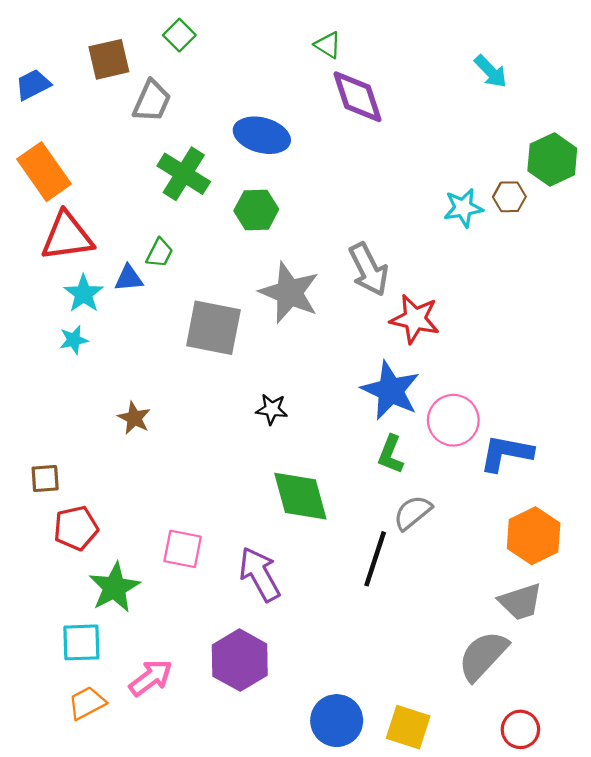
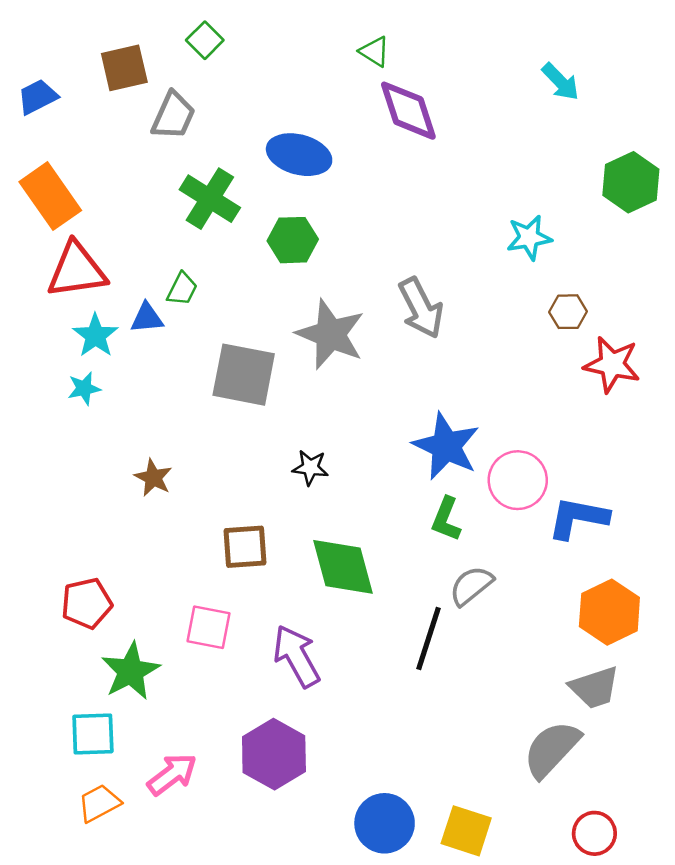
brown hexagon: (509, 197) -> (568, 312), moved
red star: (415, 319) -> (612, 365), moved
brown square: (45, 479) -> (245, 547), moved, size x1.4

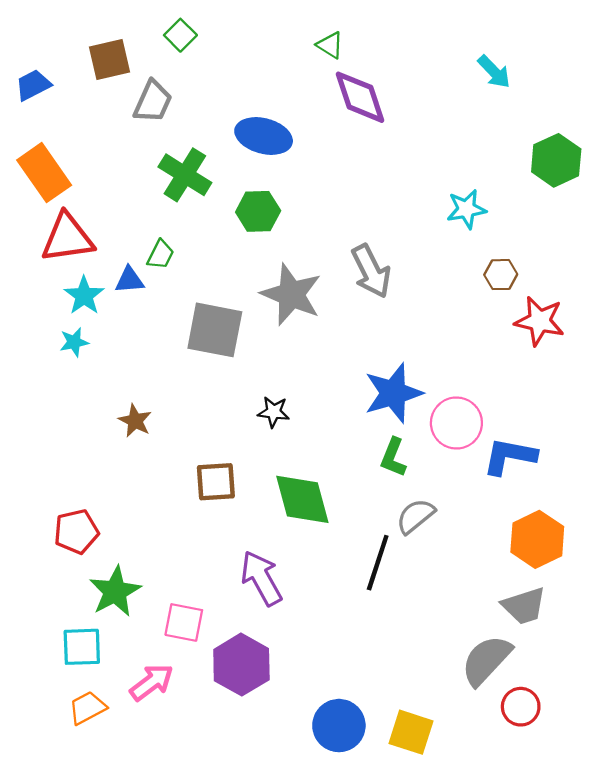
blue star: (446, 446) -> (393, 393), turned 30
pink square: (209, 627) -> (184, 622), moved
red circle: (594, 833) -> (521, 707), moved

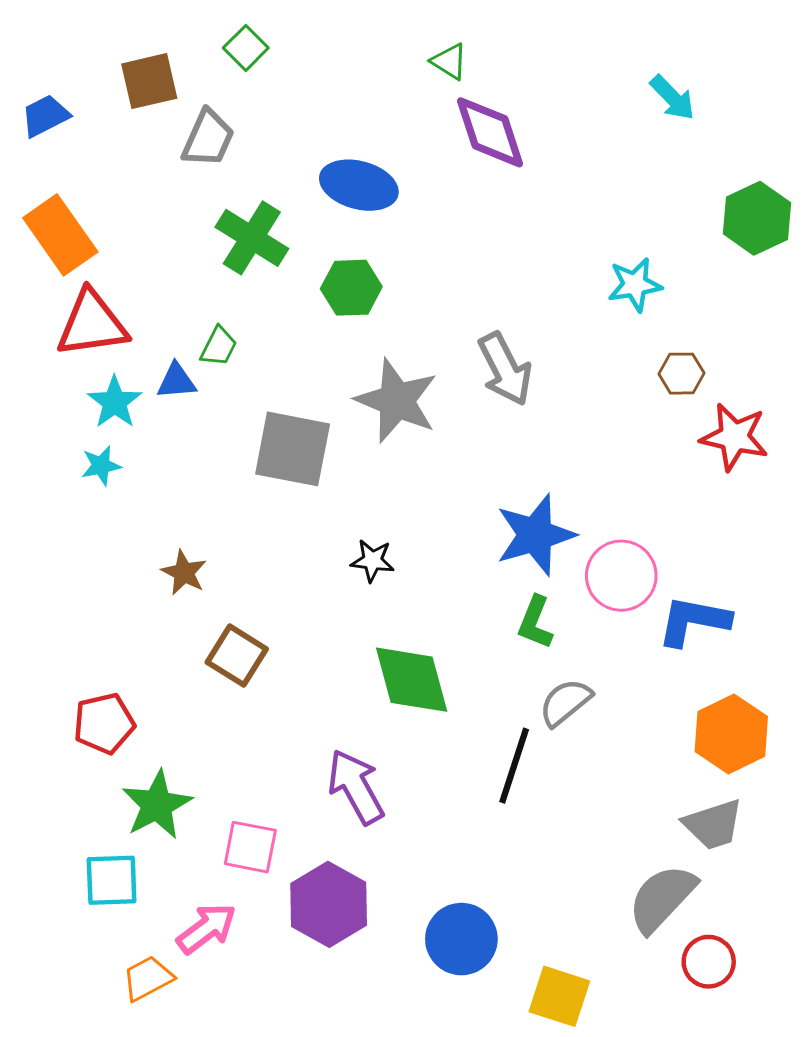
brown square: (216, 482) -> (237, 656), moved, turned 36
orange trapezoid: (87, 708) -> (148, 978), moved
blue circle: (339, 726) -> (461, 939), moved

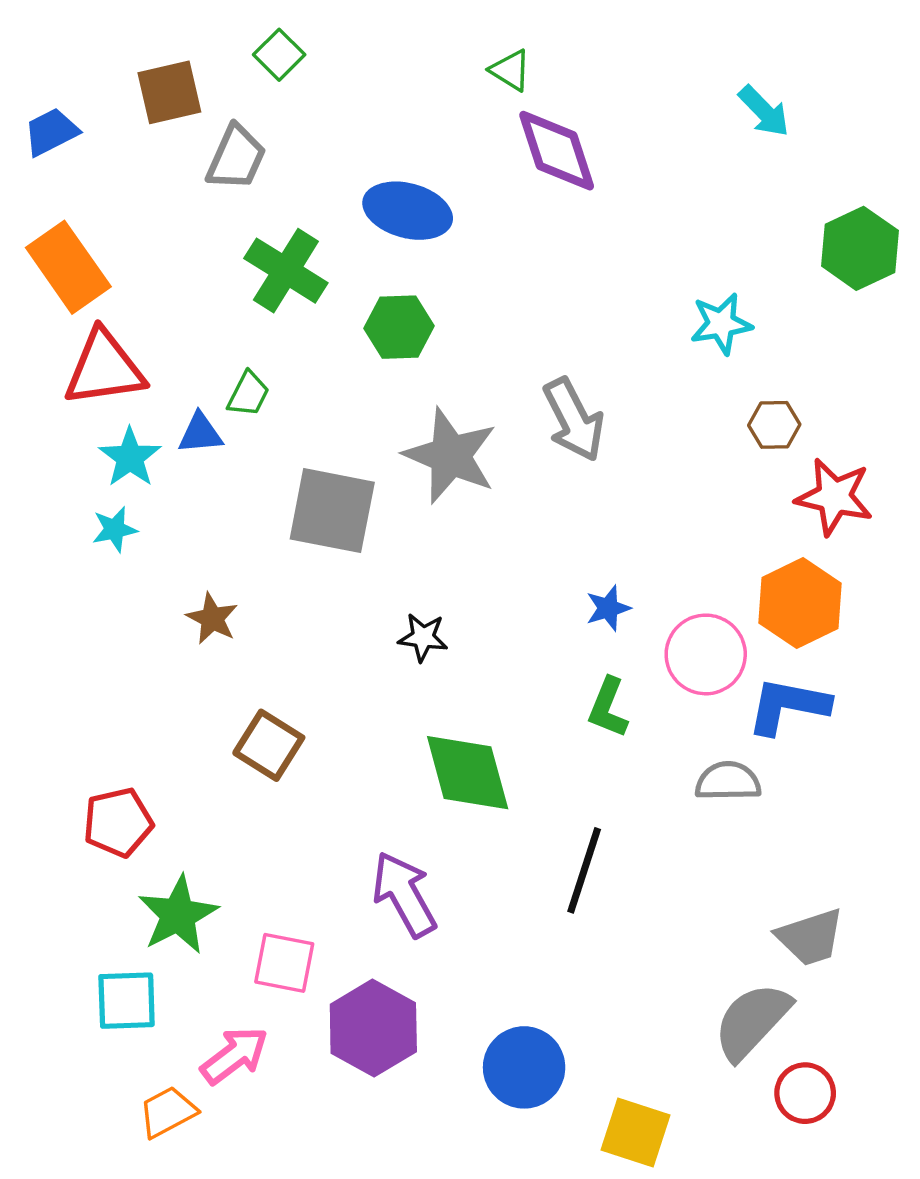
blue star: (535, 535) -> (608, 608), size x0.5
brown star: (184, 573) -> (212, 618), moved
gray semicircle: (565, 702) -> (728, 781), moved, turned 38
orange hexagon: (731, 734) -> (800, 603), moved

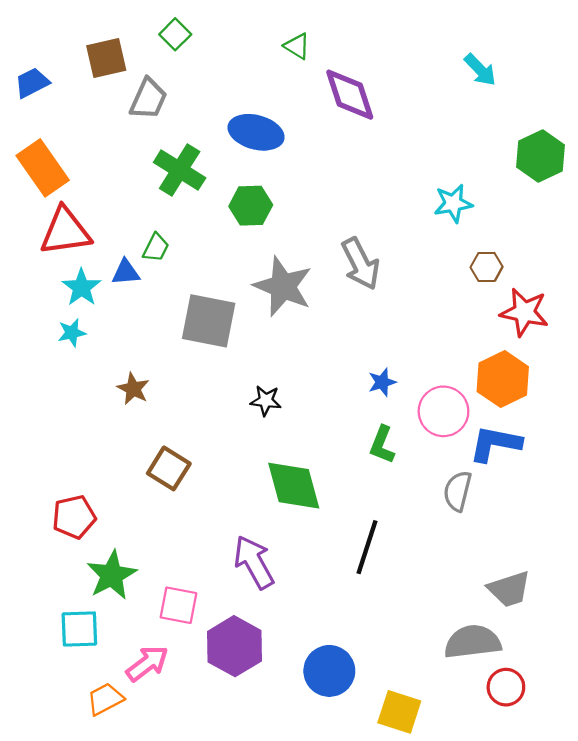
green triangle: (510, 70) -> (297, 46), moved
gray semicircle: (728, 781) -> (457, 491), turned -75
gray semicircle: (752, 1021) -> (473, 642), turned 40

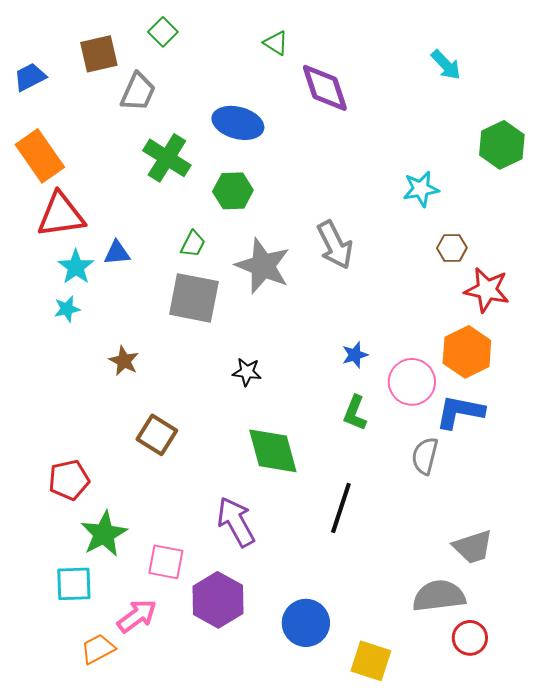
green trapezoid: (156, 248) -> (193, 244), moved

